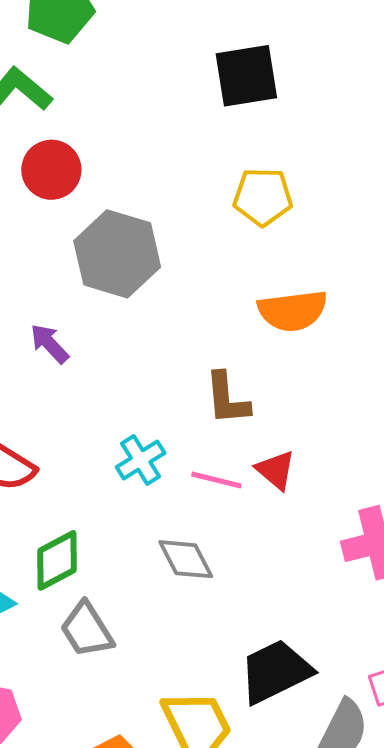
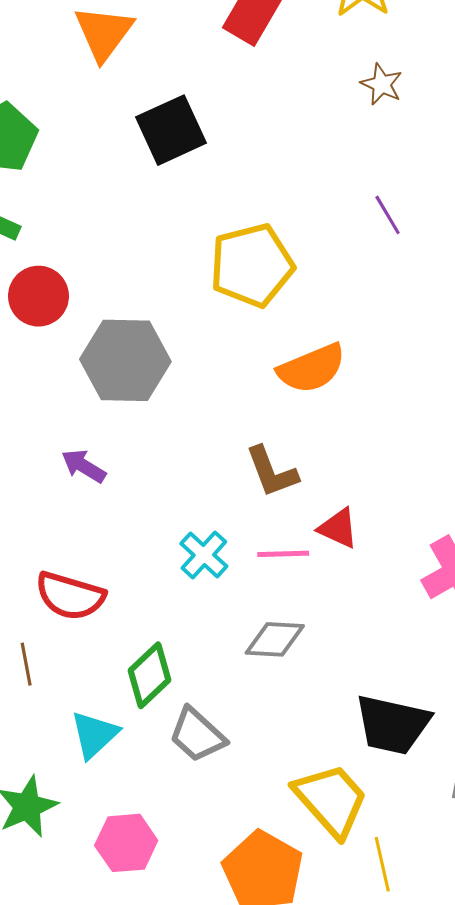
black square: (246, 76) -> (171, 130), moved
yellow pentagon: (263, 197) -> (252, 265), size x1.4
gray diamond: (186, 559) -> (275, 639), turned -44
black trapezoid: (275, 671) -> (393, 725), turned -126

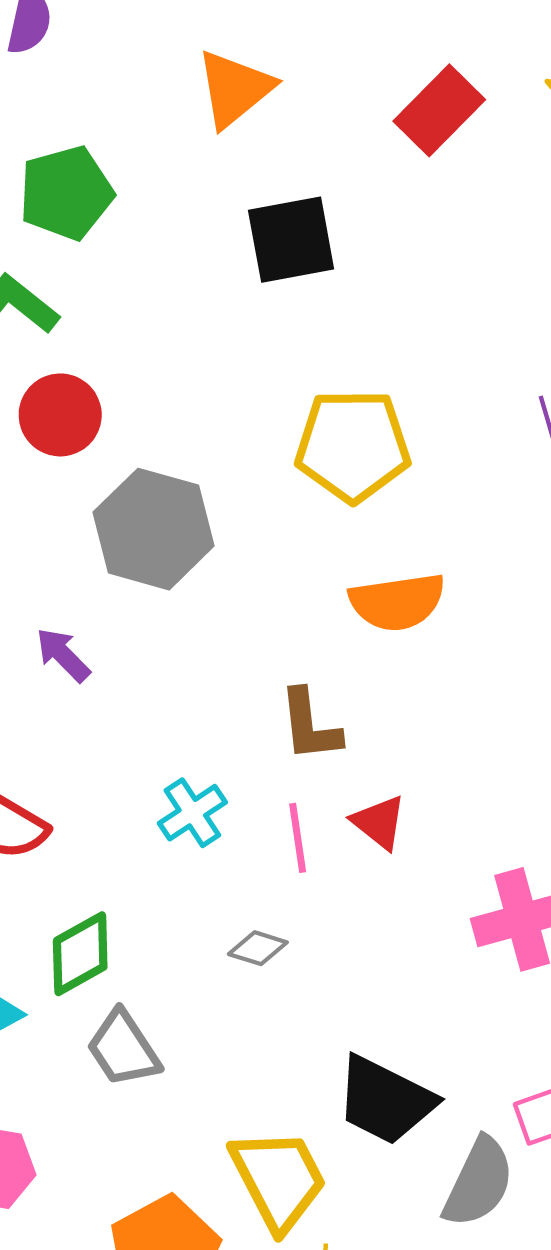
pink line: (283, 554) -> (298, 838), turned 69
gray diamond: (275, 639) -> (258, 948), size x0.7

